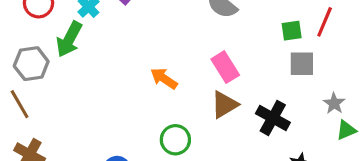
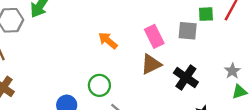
gray square: (302, 64) -> (188, 31), moved
green circle: (175, 140) -> (99, 85), moved

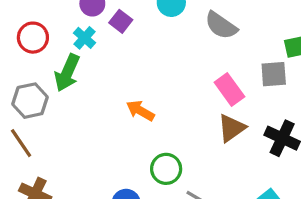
orange arrow: (108, 41) -> (140, 111), moved

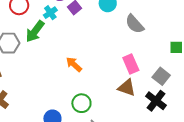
gray square: (274, 74) -> (161, 76), moved, turned 30
brown triangle: (232, 128) -> (127, 88), turned 42

